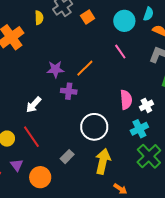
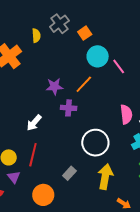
cyan circle: (124, 21) -> (98, 56), moved
red line: (31, 137) -> (33, 155), turned 50
purple triangle: (17, 165) -> (14, 177), moved

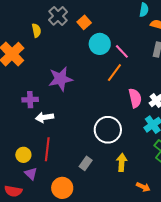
orange line: (84, 84) -> (114, 73), moved
purple star: (55, 86) -> (61, 79), size x1.4
purple cross: (69, 108) -> (30, 100), moved
white arrow: (34, 123) -> (45, 117), turned 48
yellow arrow: (105, 177) -> (122, 162), size x0.7

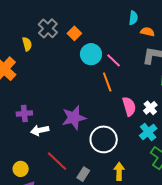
orange line: (114, 73) -> (107, 82), turned -54
purple star: (61, 79) -> (74, 118), moved
red line: (47, 149) -> (57, 161), moved, turned -50

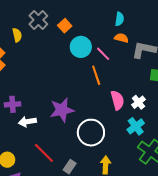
cyan semicircle: (133, 18) -> (119, 19), moved
orange semicircle: (147, 32) -> (121, 38), moved

